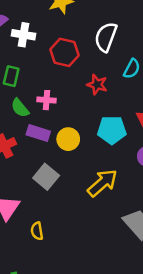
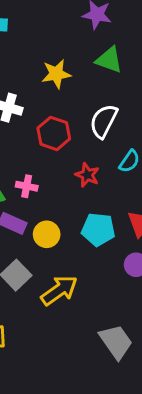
yellow arrow: (103, 183) -> (59, 290), moved

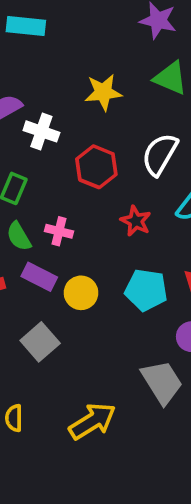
yellow arrow: (59, 290) -> (92, 421), moved
gray trapezoid: (116, 342) -> (162, 382), moved

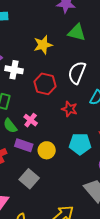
pink cross: (59, 231) -> (31, 120), turned 32

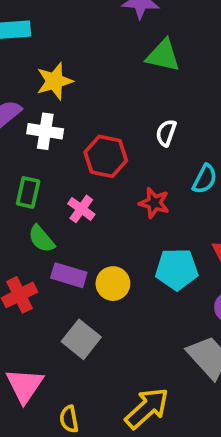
yellow star: (43, 45) -> (55, 81), moved
white semicircle: (77, 73) -> (166, 133), size x0.6
pink cross: (31, 120) -> (81, 209), moved

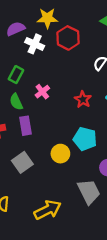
red hexagon: (106, 156) -> (68, 38), moved
purple rectangle: (69, 275) -> (25, 126), turned 48
yellow circle: (113, 284) -> (60, 154), moved

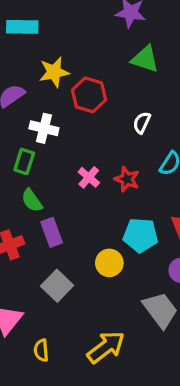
white cross: (35, 44) -> (44, 128), moved
pink cross: (42, 92) -> (89, 177), moved

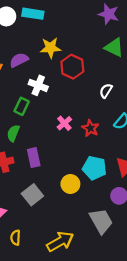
green semicircle: (32, 200) -> (13, 133), moved, turned 49

